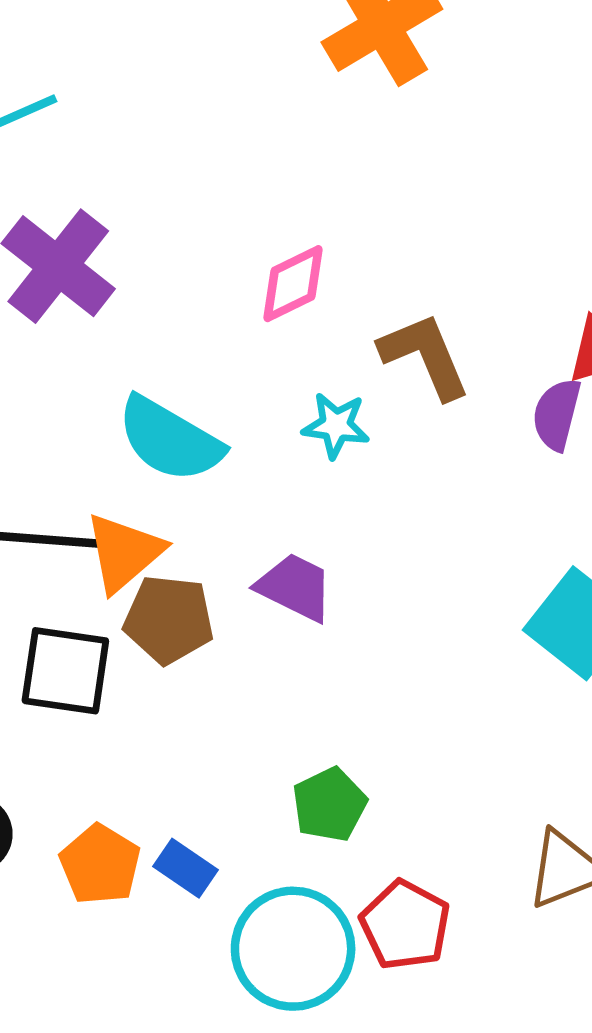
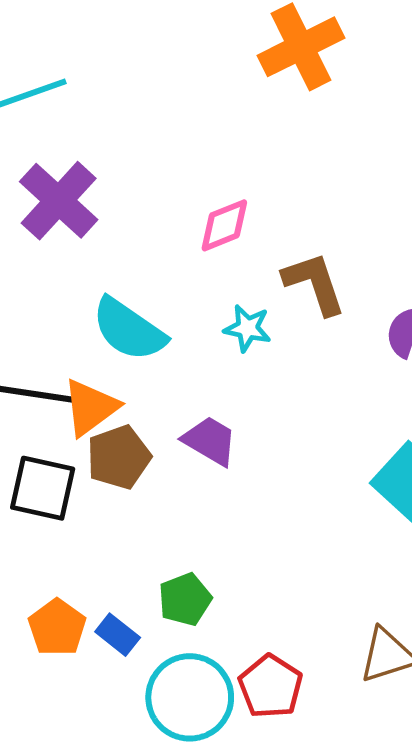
brown pentagon: (169, 619) -> (119, 457), turned -30
green pentagon: (330, 805) -> (185, 599), moved

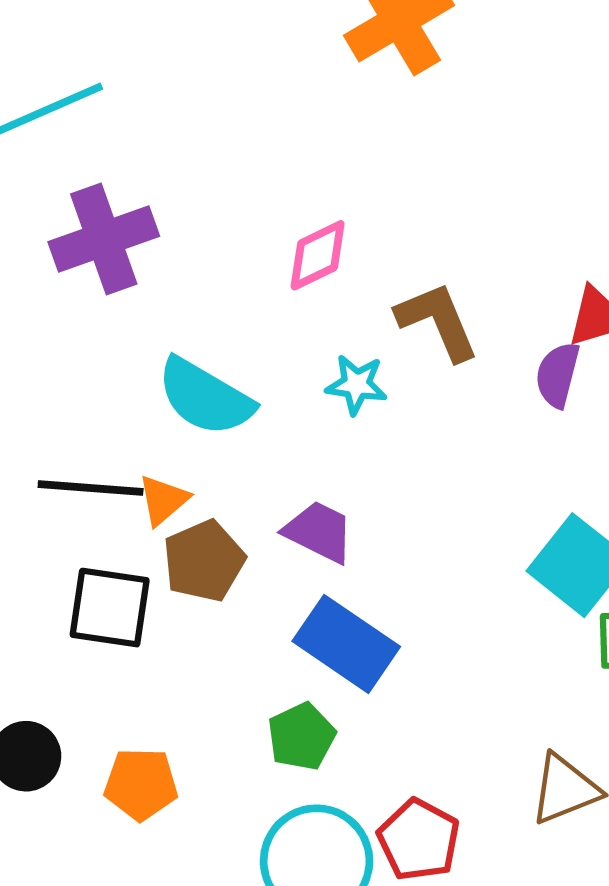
purple cross: (59, 201) -> (104, 239), turned 32
orange triangle: (90, 407) -> (163, 500), size x0.7
orange pentagon: (57, 628) -> (141, 784), turned -30
blue rectangle: (118, 635) -> (346, 644), moved, size x1.8

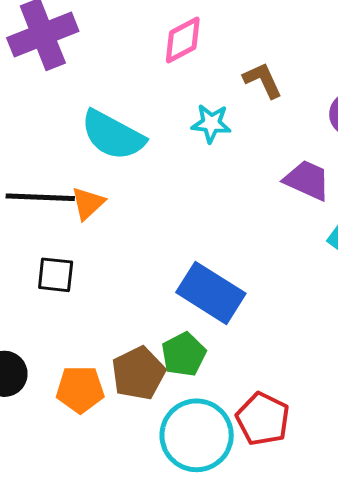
brown L-shape: (438, 321) -> (263, 80), size x0.7
purple trapezoid: (319, 532) -> (307, 180), moved
brown pentagon: (204, 561) -> (138, 373), moved
black square: (110, 608) -> (56, 275), size x0.7

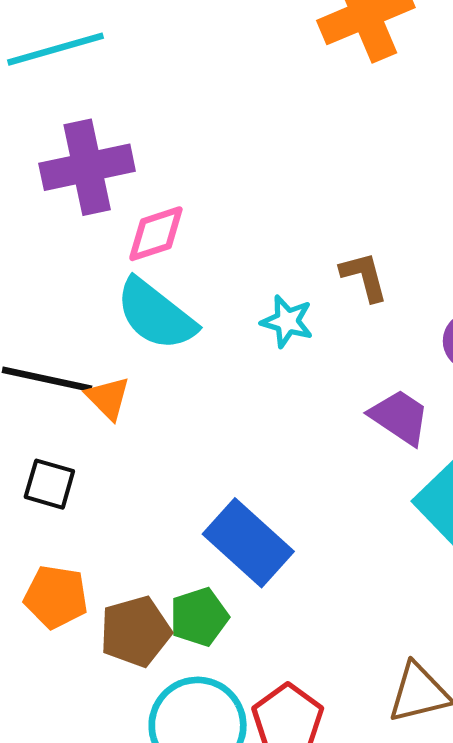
pink diamond: (183, 40) -> (156, 234), moved
orange triangle: (88, 203) -> (108, 398), turned -42
orange pentagon: (80, 389) -> (56, 597), moved

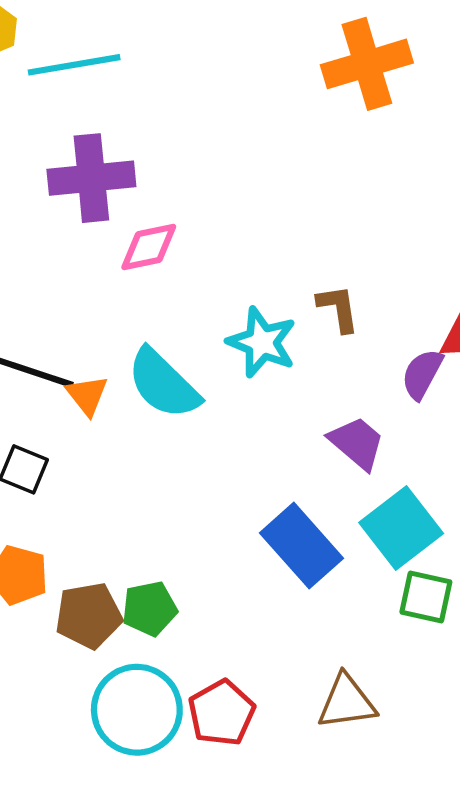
cyan semicircle: (156, 315) -> (163, 384), moved
cyan star: (287, 321) -> (262, 342), size x1.4
blue rectangle: (248, 543) -> (302, 546), moved

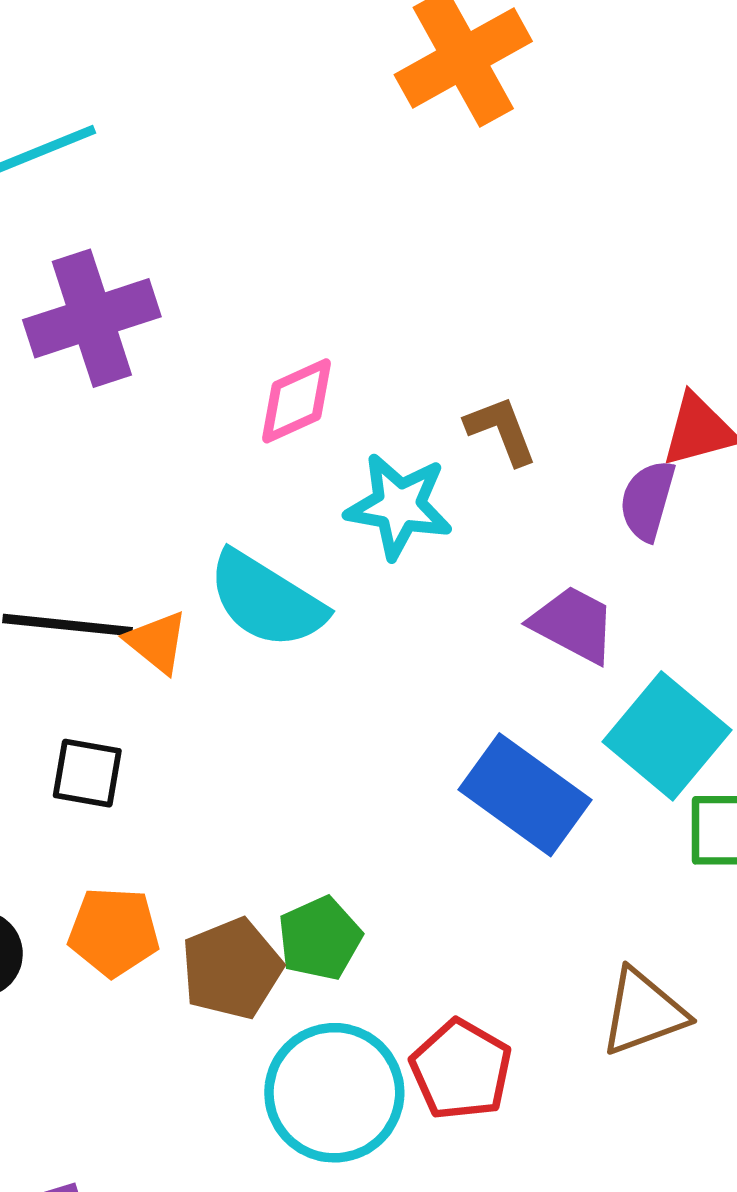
pink diamond: (149, 247) -> (297, 401), moved

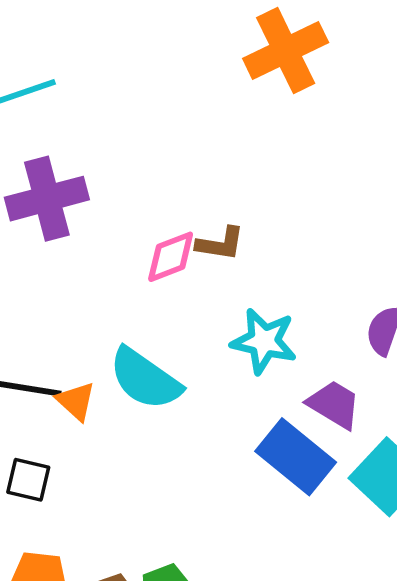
brown L-shape: (501, 430) -> (220, 244), moved, turned 117
cyan star: (399, 506) -> (264, 341), moved
blue rectangle: (525, 795) -> (296, 457), moved

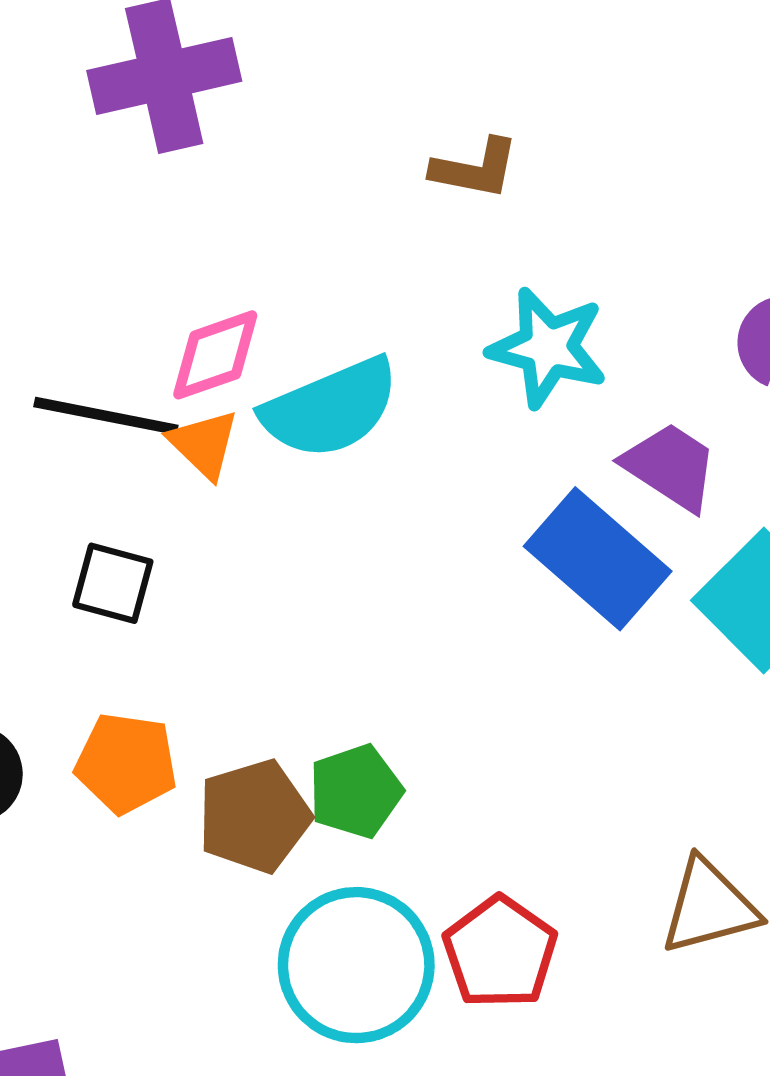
pink diamond: (171, 257) -> (215, 355), moved
cyan semicircle: (145, 379) -> (330, 408), turned -60

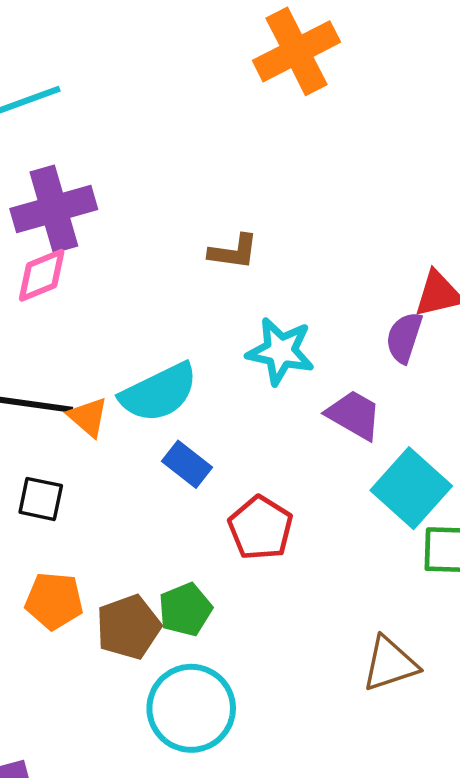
pink diamond: (215, 355) -> (42, 275), moved
blue rectangle: (598, 559) -> (187, 464), moved, size x0.6
red pentagon: (500, 952) -> (261, 528), moved

